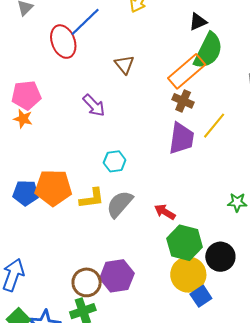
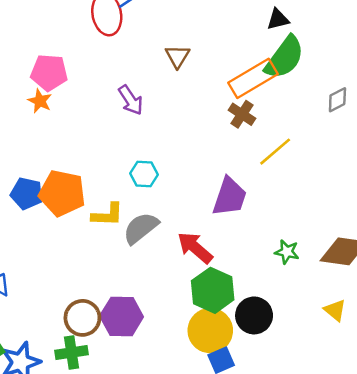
purple trapezoid: (181, 138) -> (230, 197), moved
red arrow: (165, 212) -> (195, 248), size x1.4

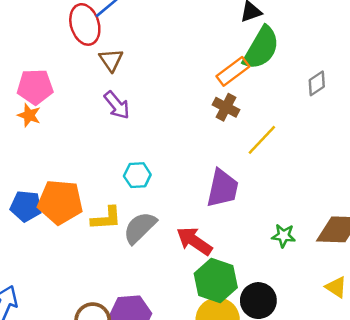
brown triangle: (177, 56) -> (111, 60), moved
orange rectangle: (253, 78) -> (233, 71), size x0.7

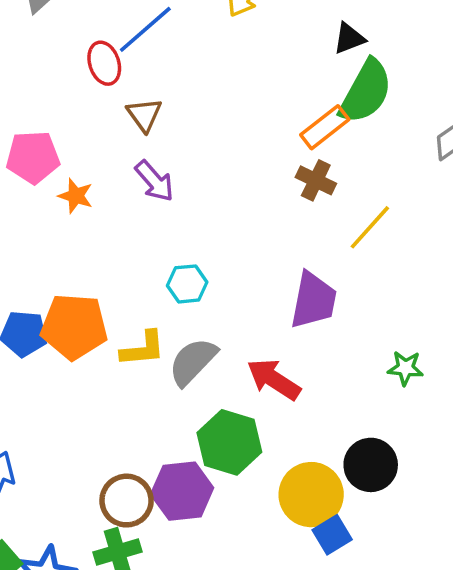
red ellipse: (85, 24) -> (104, 63), size x0.7
orange star: (29, 115) -> (76, 196), moved
green hexagon: (216, 281) -> (229, 442), moved

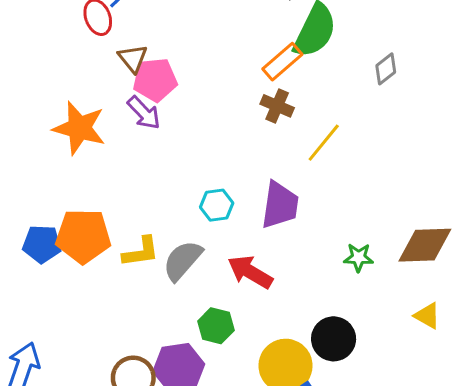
pink pentagon: (33, 157) -> (155, 80), moved
orange star: (76, 196) -> (79, 128), size x1.8
cyan hexagon: (187, 284) -> (217, 205), moved
green hexagon: (229, 442) -> (216, 326), size x0.7

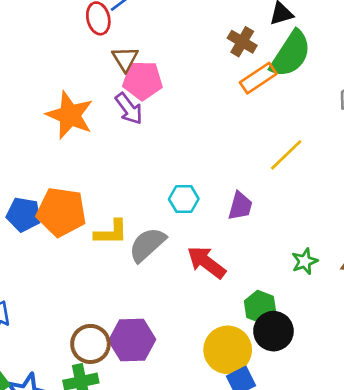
brown cross: (277, 106) -> (242, 42), moved
purple trapezoid: (280, 205) -> (240, 206), size x0.7
green star: (359, 258) -> (305, 261), turned -30
green hexagon: (216, 326) -> (260, 307), moved

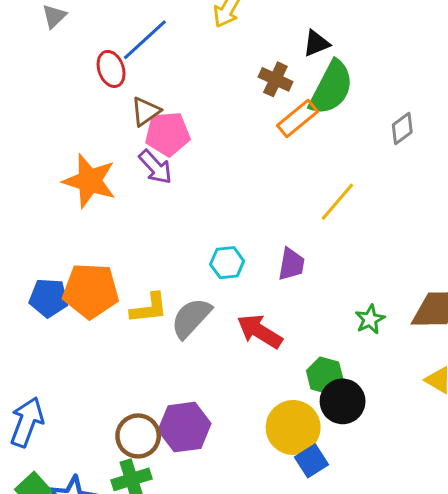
brown triangle: (125, 59) -> (146, 111), turned 32

